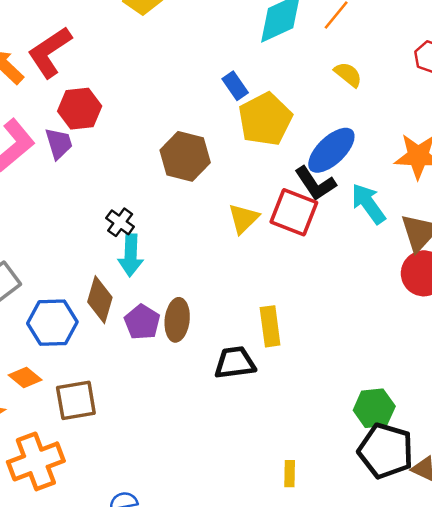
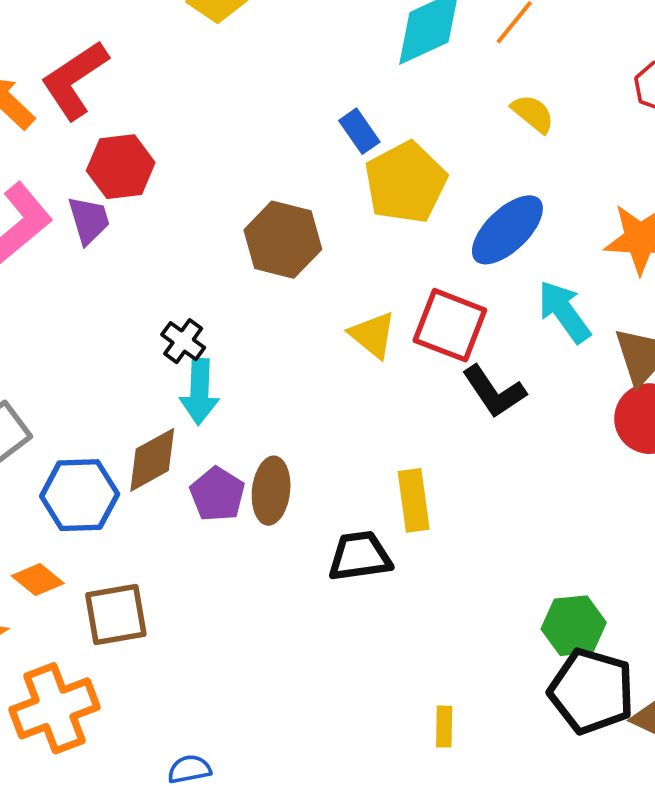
black L-shape: (315, 183) -> (494, 392), moved
yellow triangle: (244, 219) -> (373, 335), turned -36
brown diamond: (100, 300) -> (152, 460), turned 45

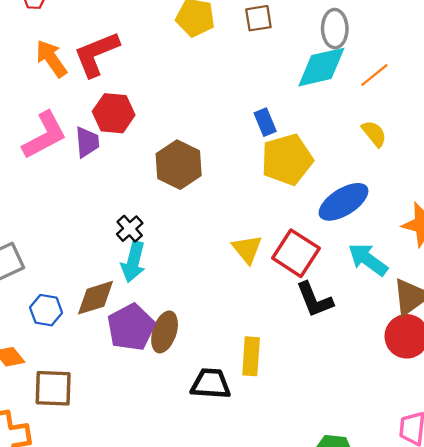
brown hexagon: (283, 240) -> (179, 165), moved
cyan arrow: (564, 312) -> (368, 260), turned -30
purple pentagon: (217, 494) -> (131, 327), size x1.4
blue hexagon: (80, 495) -> (46, 310), size x0.7

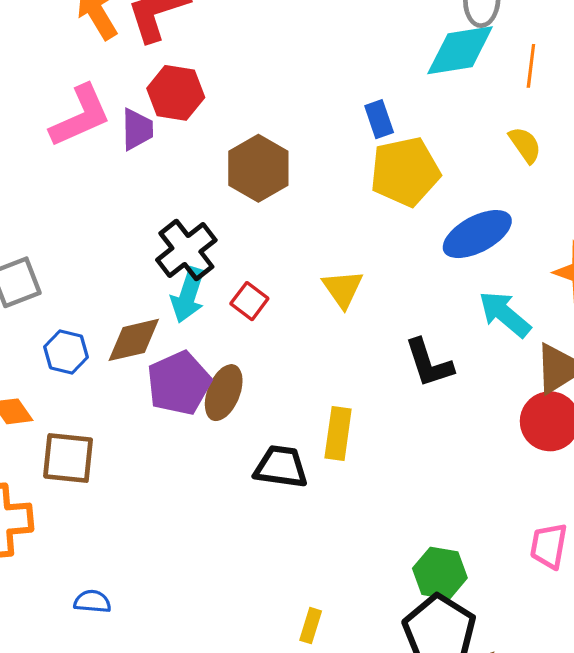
orange line: (374, 75) -> (531, 66), turned -48
black cross: (130, 229) -> (186, 250), size x1.6
red square: (296, 253) -> (249, 301), moved, size x0.6

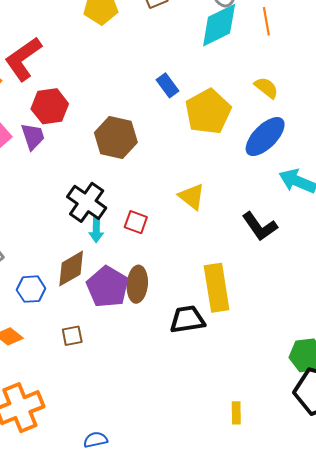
blue rectangle: (379, 119) -> (167, 85), moved
yellow semicircle: (525, 145) -> (266, 88), moved
cyan arrow: (188, 295) -> (96, 230), size x0.7
yellow rectangle: (338, 434) -> (217, 288), size x1.4
brown square: (68, 458) -> (72, 336), moved, size x0.6

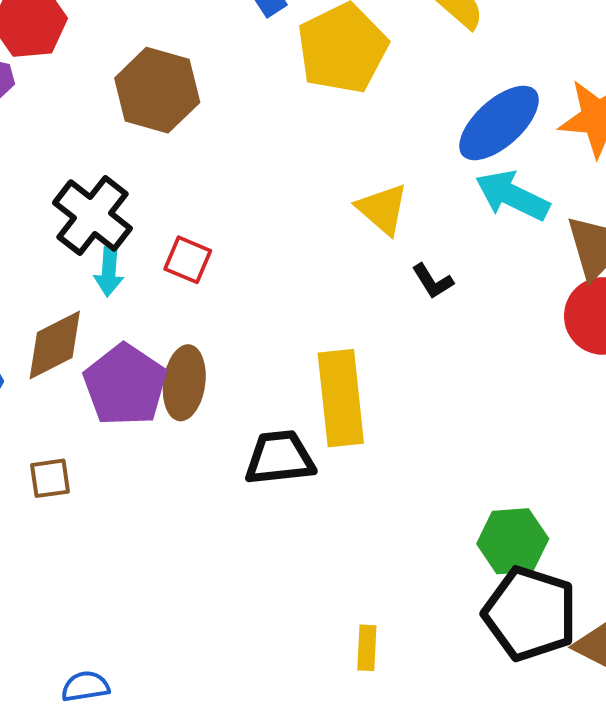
blue ellipse: (265, 137) -> (499, 123), moved
yellow triangle: (192, 197) -> (382, 209), moved
black L-shape: (260, 226) -> (433, 281), size x0.6

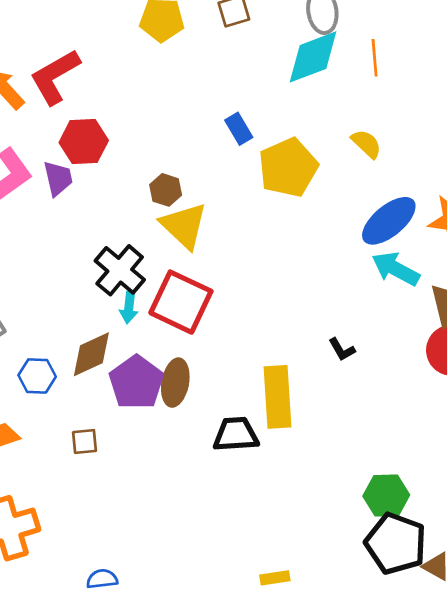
brown hexagon: (157, 90) -> (166, 190), size x0.6
yellow triangle: (382, 209) -> (184, 226), moved, size x1.4
red square: (188, 260) -> (181, 302), size x2.0
black L-shape: (433, 281) -> (342, 349), moved
yellow rectangle: (367, 648) -> (275, 578), moved, turned 76

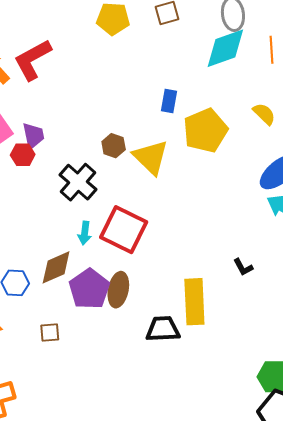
blue rectangle: (239, 129) -> (169, 101), turned 40
red hexagon: (84, 141) -> (23, 155), moved, size x0.7
yellow triangle: (184, 226) -> (151, 157), moved
black cross: (120, 270) -> (78, 182), moved

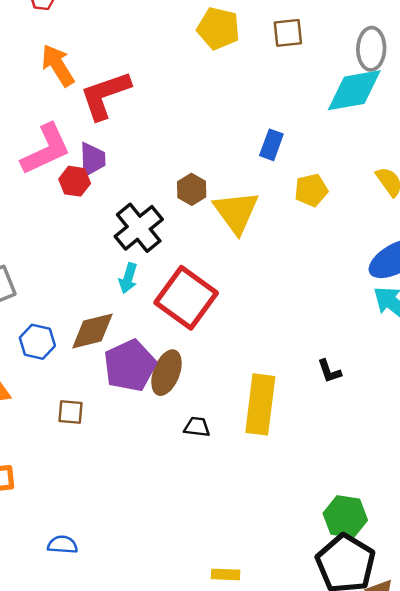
red L-shape: (33, 60) -> (105, 95), moved
yellow pentagon: (205, 131) -> (311, 190), size x0.6
cyan arrow: (85, 233) -> (128, 278), moved
black trapezoid: (163, 329) -> (197, 427), moved, size x0.6

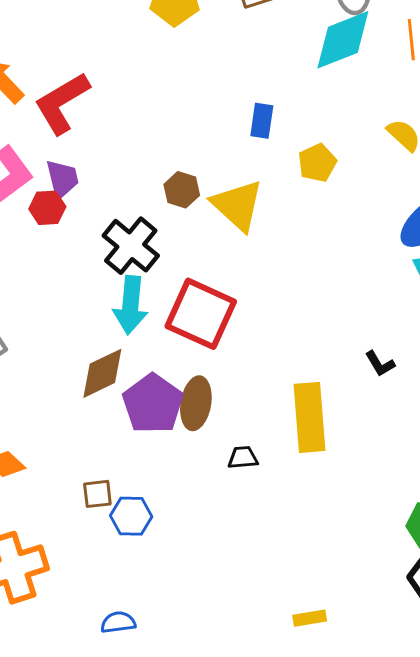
cyan arrow: (128, 278) -> (130, 305), size x1.6
blue hexagon: (37, 342) -> (131, 516), moved
brown square: (71, 412) -> (97, 494), moved

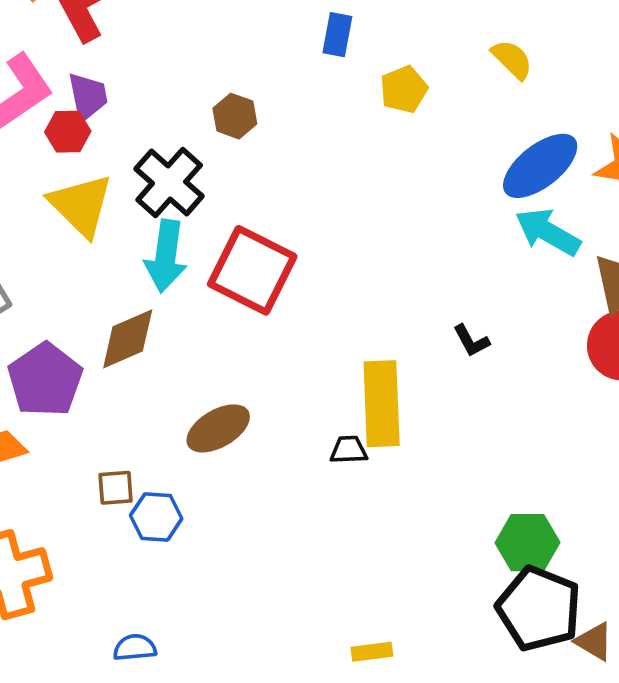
yellow triangle: (237, 205) -> (81, 205), moved
brown ellipse: (196, 403) -> (218, 428), moved, turned 48
purple pentagon: (153, 404) -> (45, 380), moved
black trapezoid: (243, 458) -> (349, 450), moved

